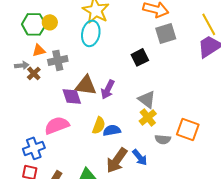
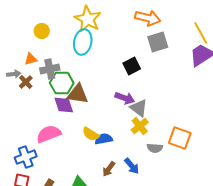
green hexagon: (34, 24) -> (62, 83), moved
purple arrow: (108, 89) -> (125, 98), moved, turned -96
yellow semicircle: (99, 125) -> (91, 134), turned 102
brown arrow: (117, 160) -> (109, 169), size x0.6

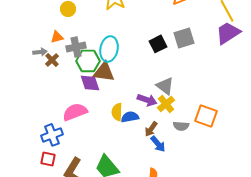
cyan ellipse: (83, 42) -> (109, 49), moved
gray square: (158, 42) -> (184, 38), moved
purple arrow: (125, 98) -> (147, 100), moved
yellow semicircle: (91, 134) -> (117, 112), turned 60
brown arrow: (109, 169) -> (151, 129), moved

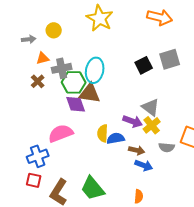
gray arrow: (40, 52) -> (29, 39), moved
brown arrow: (151, 129) -> (137, 150), turned -112
blue arrow: (158, 144) -> (144, 165), turned -30

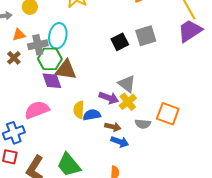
cyan ellipse: (95, 70) -> (58, 36), moved

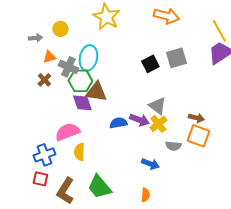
gray cross: (38, 45) -> (68, 67), turned 36
yellow semicircle: (79, 110) -> (79, 152), moved
blue semicircle: (92, 115) -> (118, 123), moved
brown arrow: (113, 127) -> (196, 118), moved

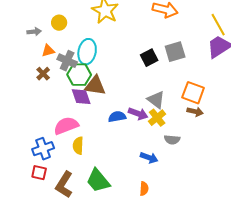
orange square: (198, 136) -> (193, 93), moved

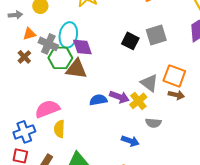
black square: (149, 58) -> (130, 41), turned -36
purple diamond: (81, 97) -> (82, 47), moved
gray triangle: (156, 100) -> (149, 83), moved

